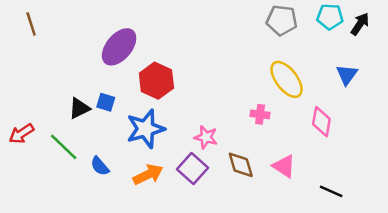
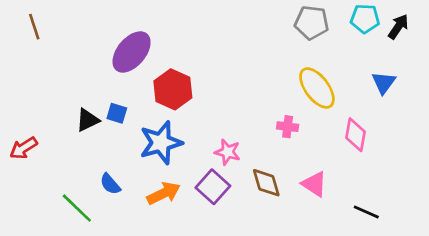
green line: (64, 147) -> (77, 208), moved

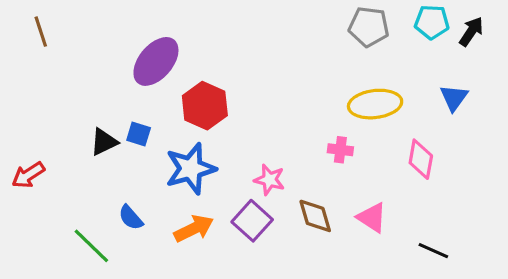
yellow ellipse: (317, 88) -> (375, 104), turned -60

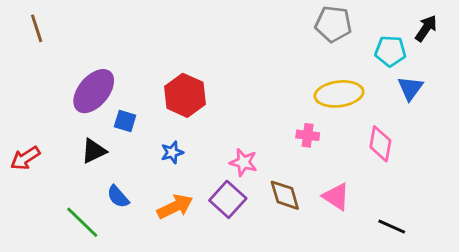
cyan pentagon: (432, 22) -> (390, 51), moved
purple ellipse: (156, 61) -> (94, 91), moved
black triangle: (104, 142) -> (94, 151), moved
blue star: (191, 169) -> (172, 152), size x0.5

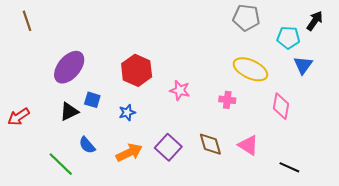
yellow ellipse: (339, 94) -> (250, 69), turned 32
blue square: (125, 121) -> (92, 100), moved
pink star: (243, 162) -> (180, 90), moved

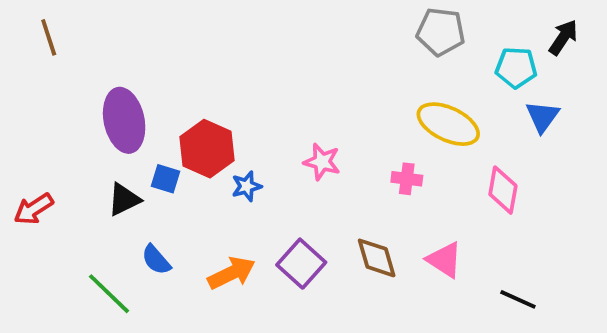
purple ellipse: (69, 67) -> (124, 120), turned -52
red hexagon: (137, 70) -> (207, 149), moved
blue star: (127, 112) -> (247, 186), moved

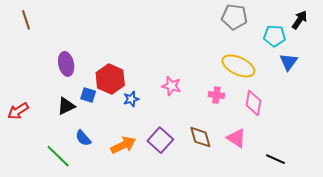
purple ellipse: (124, 120) -> (66, 64), size x0.7
pink diamond: (503, 190) -> (253, 103), moved

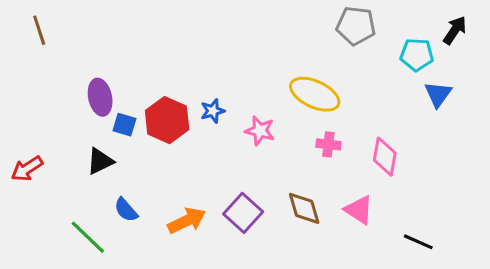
yellow ellipse: (238, 66) -> (315, 94), moved
blue square: (88, 95) -> (124, 125), moved
blue star: (131, 99) -> (213, 111), moved

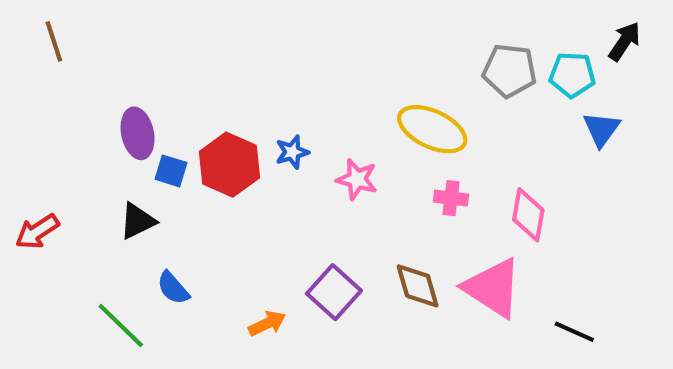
gray pentagon: (356, 26) -> (510, 71), moved
pink triangle: (359, 210) -> (493, 288), size x1.5
orange arrow: (187, 221) -> (267, 323), moved, size x0.7

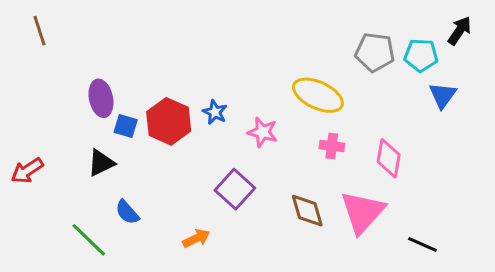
blue star: (292, 152) -> (215, 112), turned -30
pink triangle: (493, 288) -> (363, 212), turned 39
purple square: (334, 292) -> (235, 189), moved

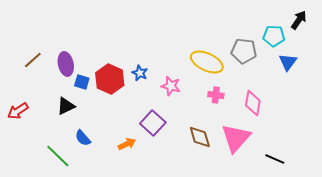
brown line: (39, 31) -> (33, 60), moved, turned 66
gray pentagon: (375, 52) -> (244, 51), moved
orange arrow: (196, 238) -> (127, 144), moved

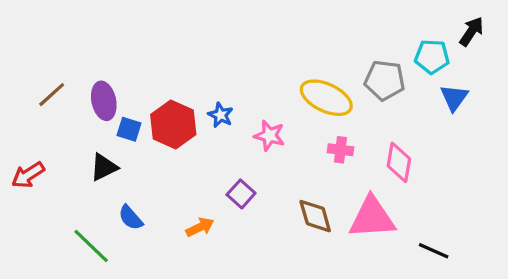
purple square: (153, 123) -> (241, 194), size x0.7
pink triangle: (236, 138) -> (372, 218), turned 44

